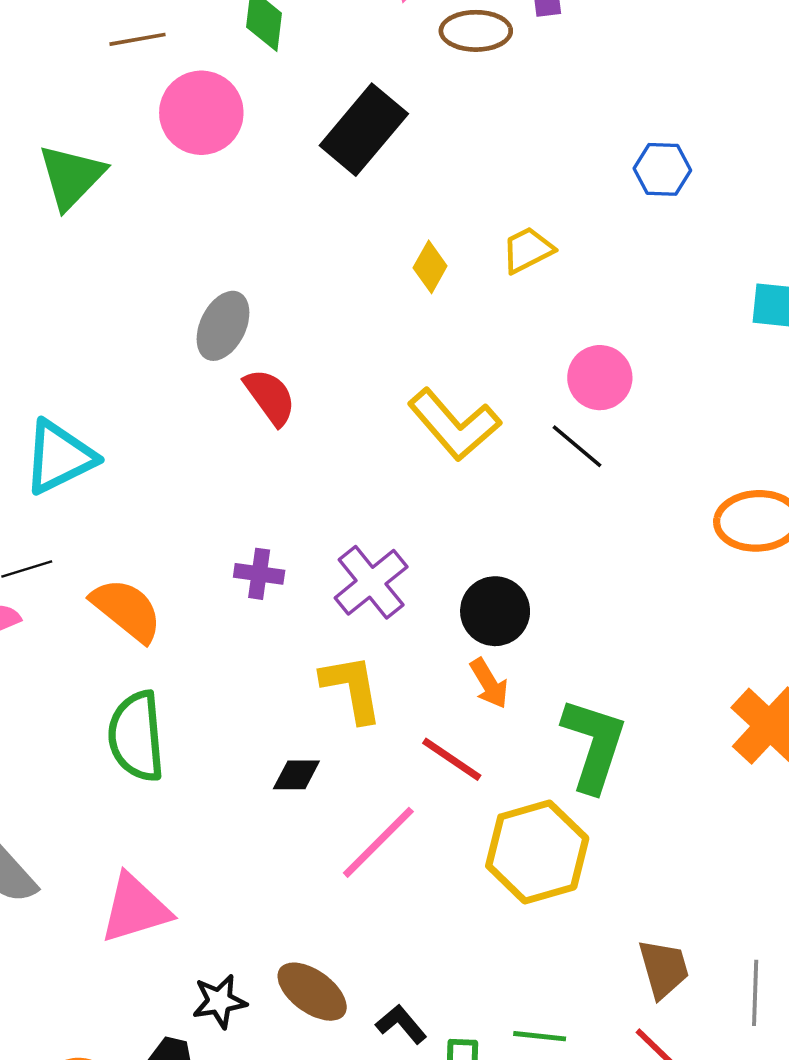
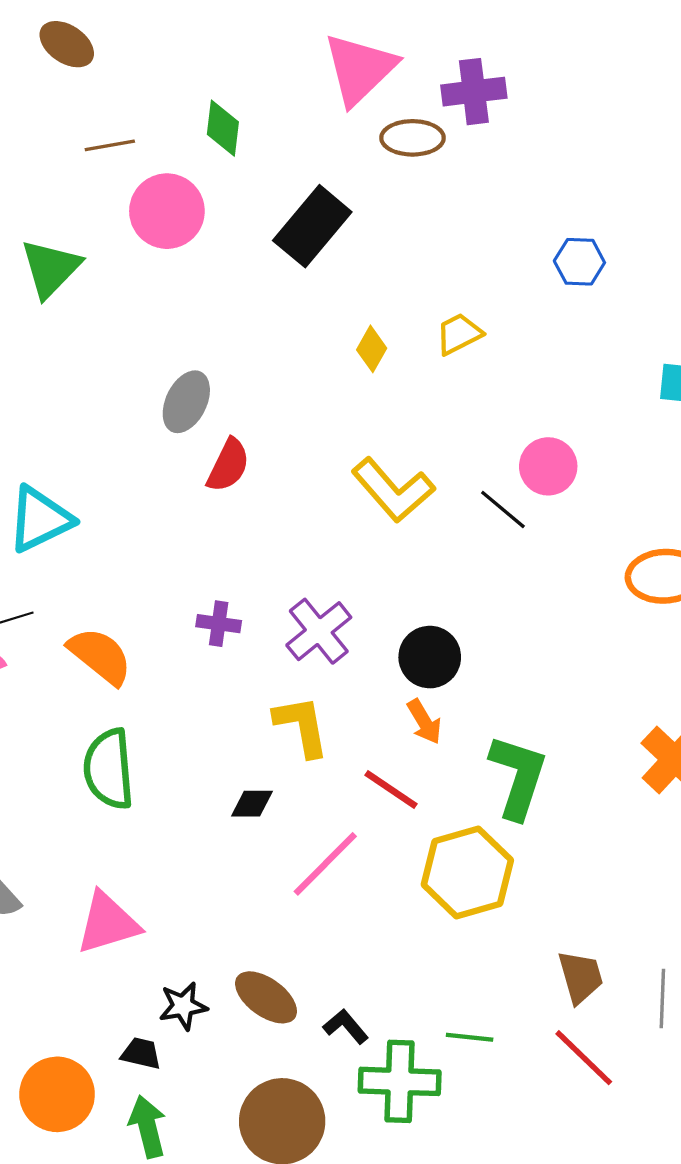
pink circle: (600, 378) -> (548, 466), moved
red semicircle: (270, 397) -> (228, 465), turned 62

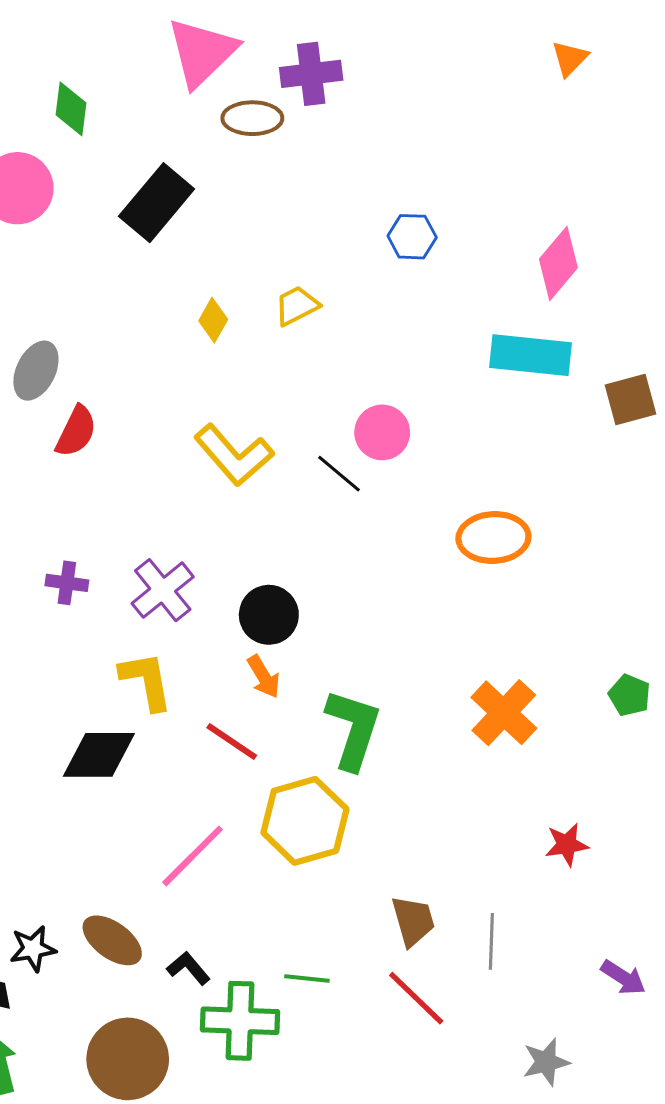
black diamond: (252, 804) -> (99, 755), size x1.8
pink line: (325, 864) -> (193, 856), moved

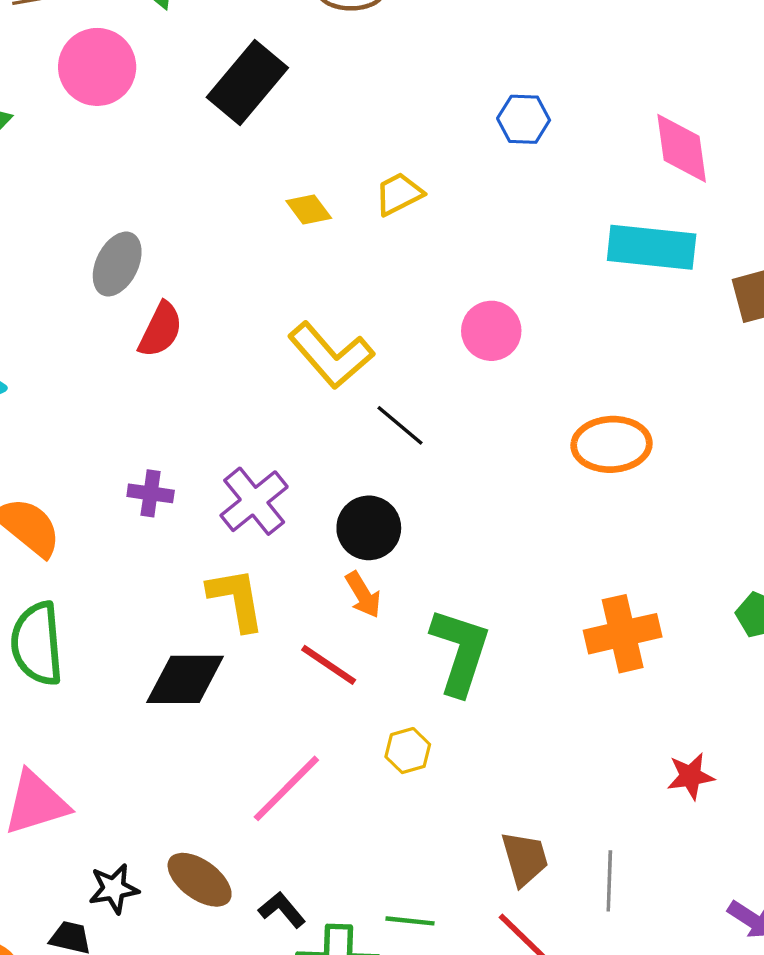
pink diamond: (558, 263) -> (682, 148), turned -48
yellow diamond: (213, 320) -> (309, 209), turned -66
black line: (339, 474) -> (400, 425), moved
orange cross: (504, 713) -> (623, 634), turned 34
yellow hexagon: (305, 821) -> (408, 751), size x0.5

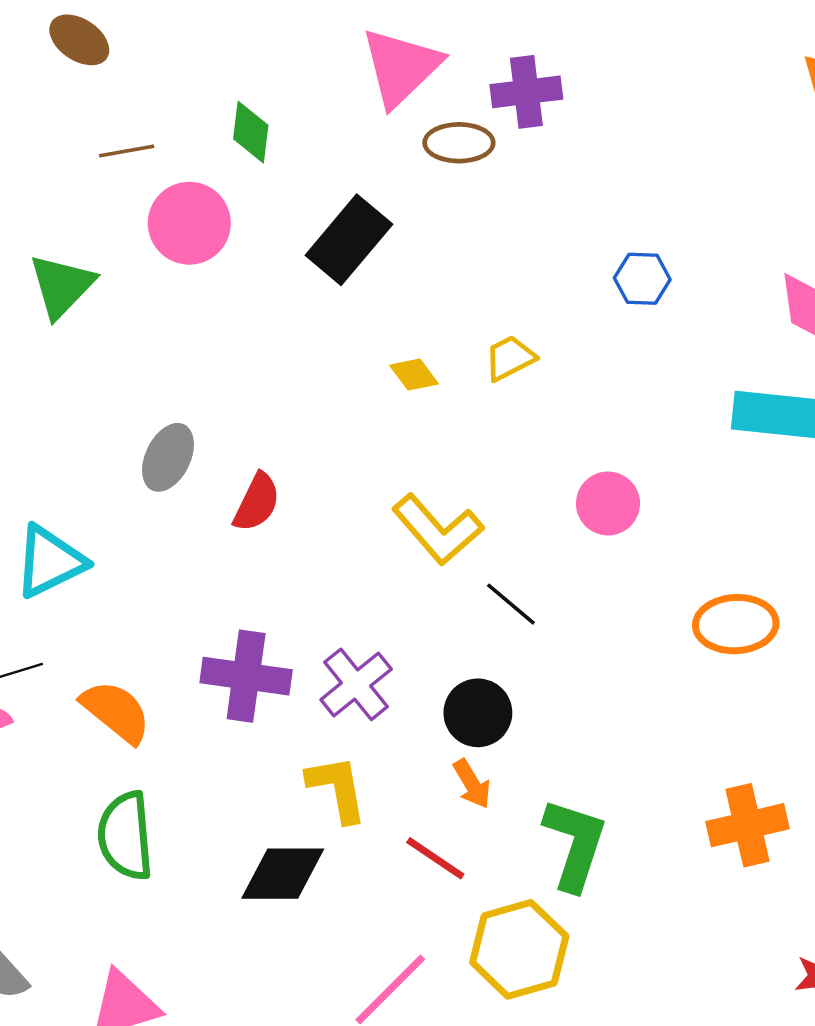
gray ellipse: (117, 264) -> (168, 457), moved
purple cross: (151, 493) -> (246, 676), size x1.8
yellow hexagon: (408, 751) -> (519, 949), size x2.0

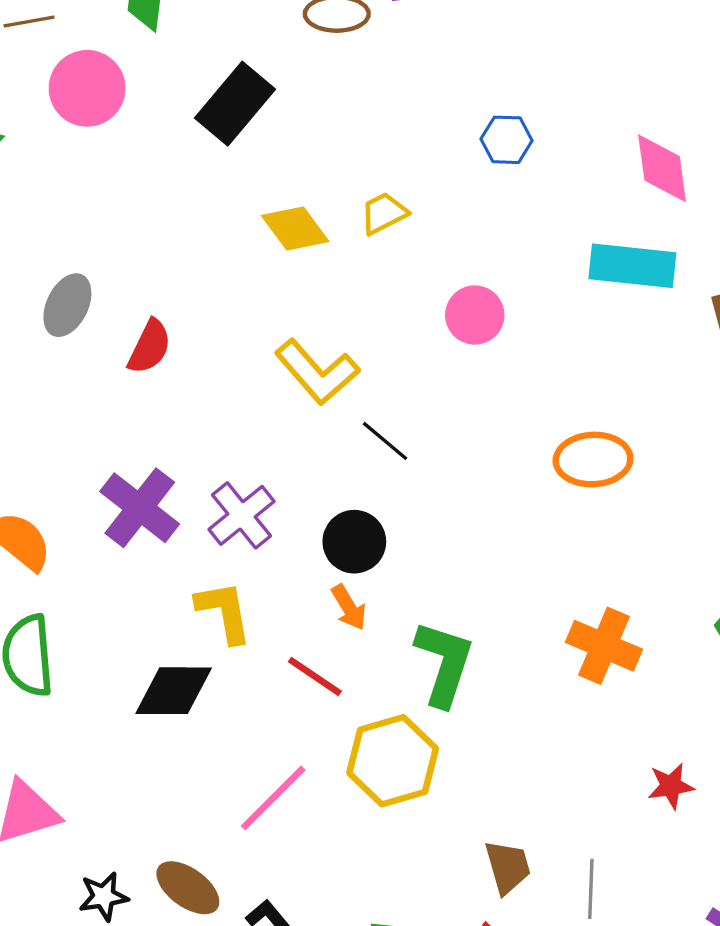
yellow diamond: (414, 375) -> (295, 228), size x1.5
pink circle: (608, 503) -> (475, 315), moved
purple cross: (246, 676) -> (140, 508), turned 30
orange cross: (748, 825) -> (604, 646), turned 36

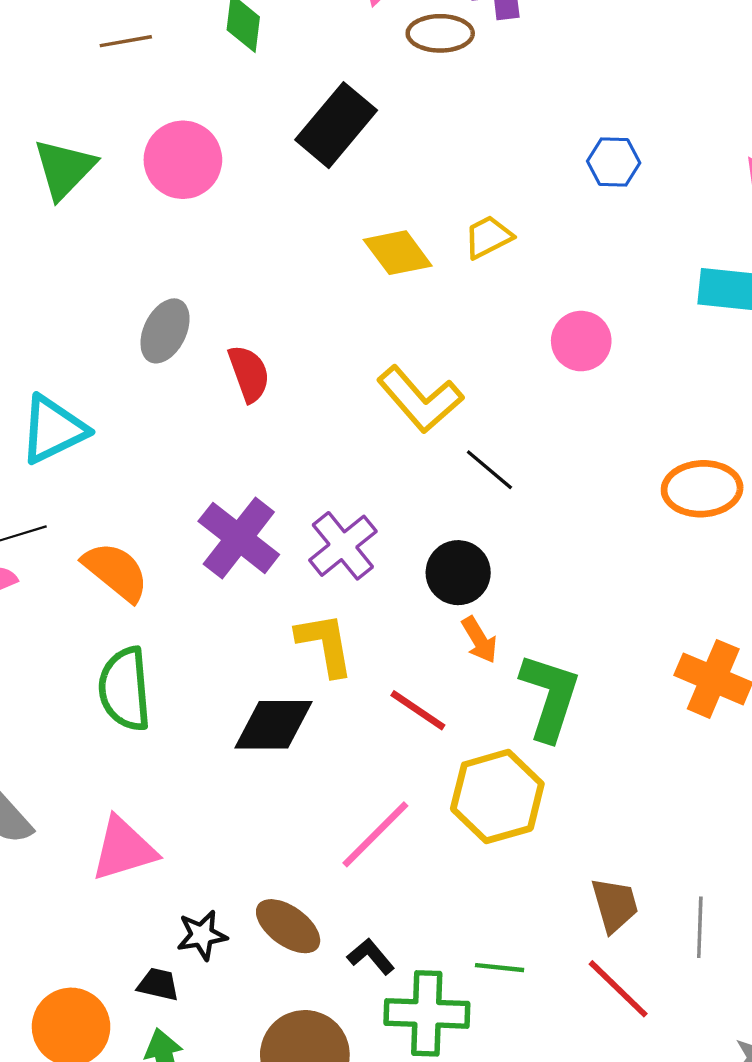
pink circle: (87, 88) -> (183, 160), moved
red semicircle: (150, 347) -> (249, 373), turned -46
orange arrow: (349, 607) -> (479, 640), moved

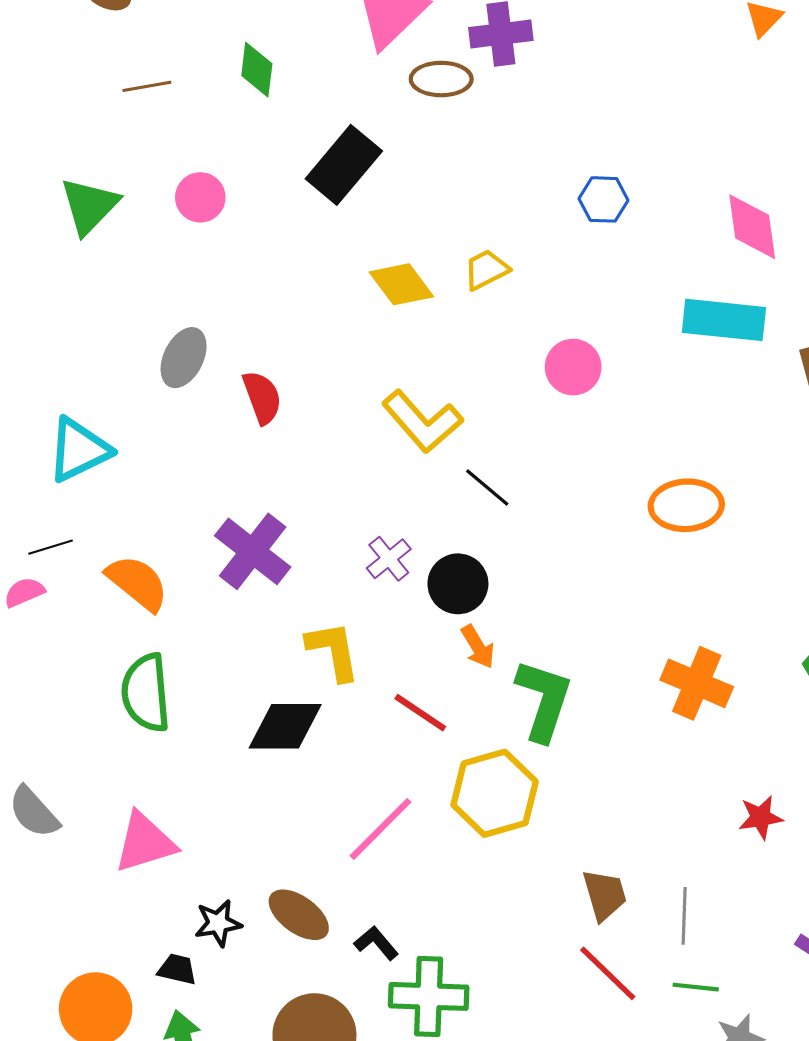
pink circle: (183, 160) -> (200, 197), size x0.7
purple cross: (343, 546) -> (389, 559), moved, size x0.7
green line: (500, 968) -> (696, 987), moved

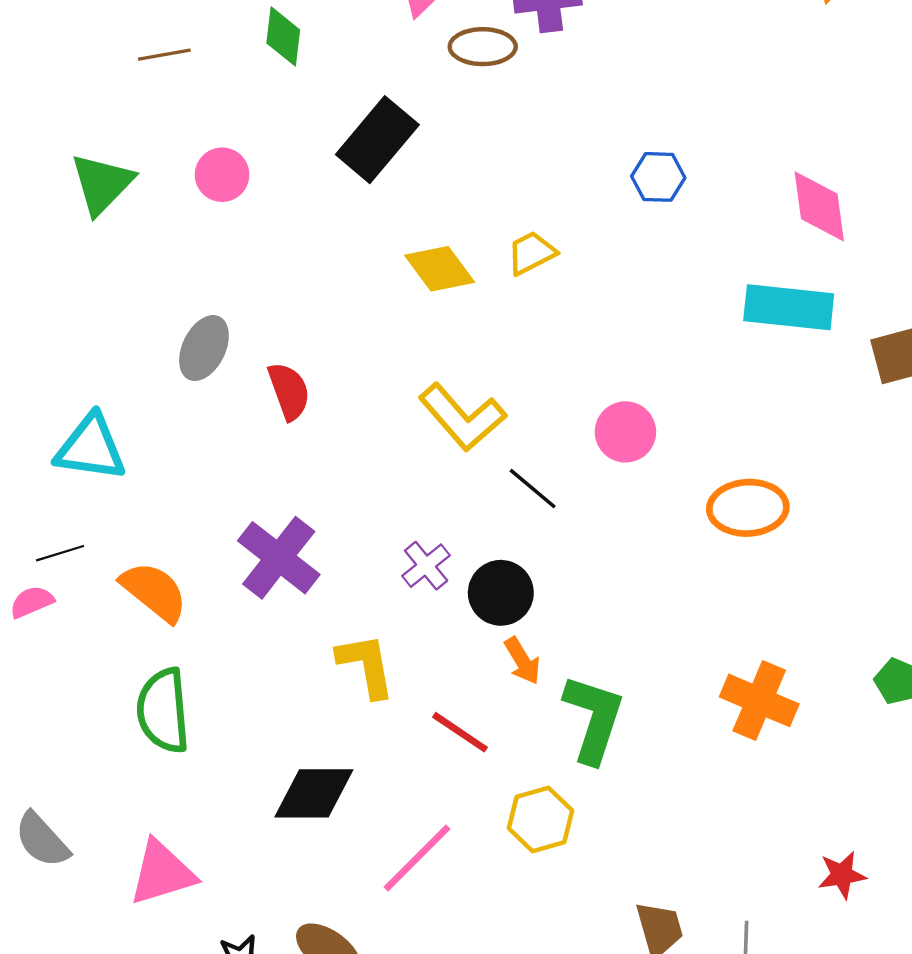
pink circle: (573, 367) -> (625, 432), moved
cyan triangle: (79, 450) -> (91, 448), turned 34
black diamond: (285, 726) -> (314, 793), moved
yellow hexagon: (495, 793) -> (540, 819), size x0.7
red star: (761, 817) -> (842, 875), moved

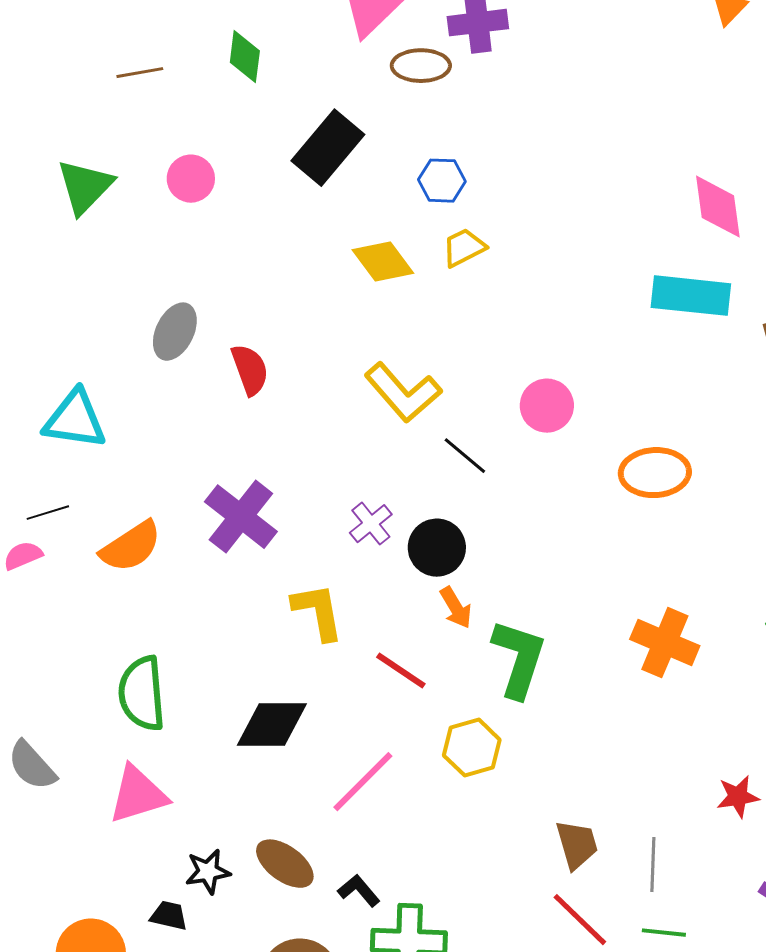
blue hexagon: (658, 177) -> (442, 181), moved
orange semicircle: (154, 592) -> (131, 547), turned 108
green semicircle: (163, 711) -> (142, 694), moved

